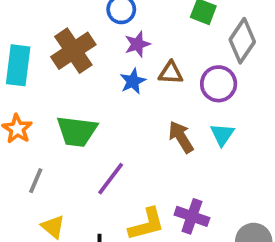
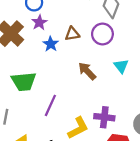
purple star: (137, 44) -> (39, 22), moved
cyan triangle: (222, 135) -> (121, 66), moved

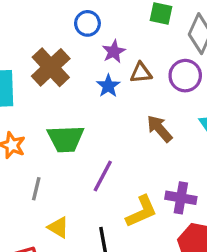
purple star: (39, 22) -> (114, 52), moved

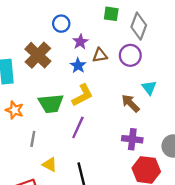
brown arrow: (159, 129) -> (130, 103), moved
yellow L-shape: (141, 212) -> (82, 95), moved

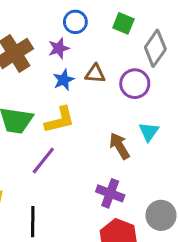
blue circle: (61, 24) -> (75, 22), moved
purple star: (80, 42) -> (59, 48), moved

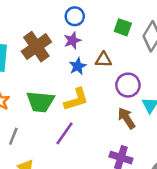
blue circle: (75, 22) -> (75, 16), moved
green square: (123, 23) -> (123, 27), moved
purple circle: (135, 84) -> (128, 85), moved

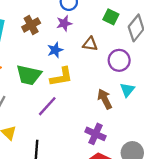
brown cross: (36, 47) -> (31, 25), size x0.7
blue star: (78, 66) -> (55, 50), moved
purple circle: (128, 85) -> (119, 60), moved

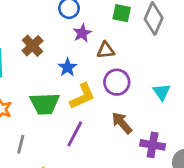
purple star: (64, 23) -> (82, 33), moved
purple circle: (119, 60) -> (117, 82), moved
brown arrow: (105, 99) -> (122, 123), moved
purple cross: (95, 134) -> (153, 145), moved

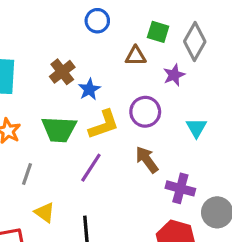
purple star: (82, 33) -> (174, 75), moved
brown cross: (33, 46) -> (62, 72), moved
brown triangle: (106, 50) -> (136, 56), moved

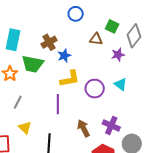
purple circle: (145, 112) -> (95, 89), moved
cyan triangle: (196, 128) -> (121, 84), moved, turned -32
green trapezoid: (59, 129) -> (33, 64), moved
brown arrow: (147, 160) -> (84, 128), moved
purple line: (91, 168) -> (58, 104), turned -42

